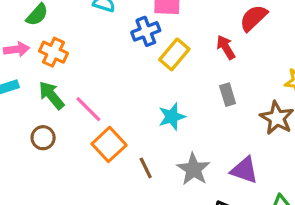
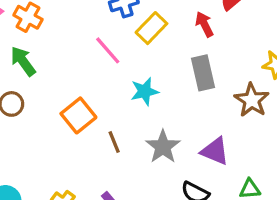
gray rectangle: (228, 95) -> (203, 73), size x1.5
pink line: (88, 109) -> (108, 50), moved

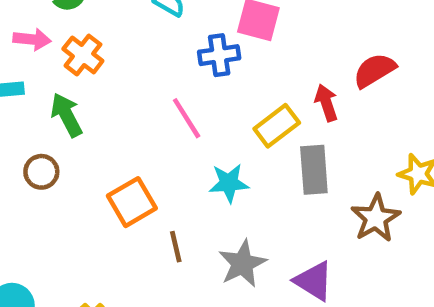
yellow rectangle: (151, 28) -> (277, 126), moved

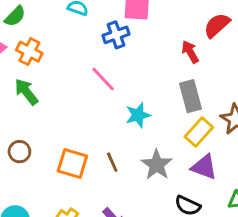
yellow rectangle: (277, 126) -> (199, 132), moved
brown circle: (41, 172) -> (19, 152), moved
orange square: (132, 202) -> (72, 164), moved, turned -32

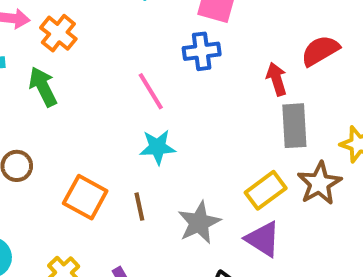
blue cross: (116, 35) -> (202, 51), moved
gray rectangle: (191, 96) -> (294, 126), moved
cyan star: (138, 115) -> (158, 147), moved

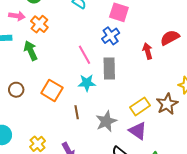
blue cross: (202, 51) -> (111, 36), turned -30
gray rectangle: (294, 126) -> (109, 68), moved
orange square: (85, 197) -> (52, 90), moved

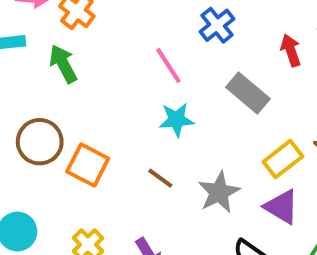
gray rectangle: (109, 68) -> (248, 93), moved, turned -45
brown circle: (16, 90) -> (40, 142), size x1.5
orange square: (52, 90) -> (88, 165), moved
brown line: (77, 112) -> (160, 178), turned -40

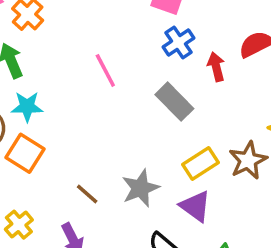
blue cross: (217, 25) -> (179, 43), moved
cyan star: (176, 120) -> (27, 107), moved
brown line: (160, 178) -> (87, 194), moved

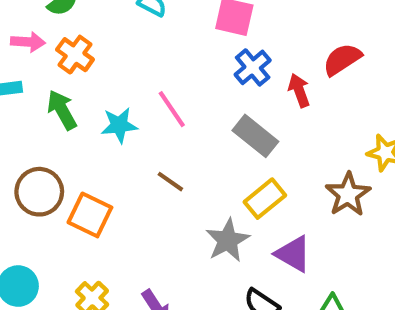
cyan star: (27, 107) -> (119, 125), moved
yellow rectangle: (200, 164) -> (265, 199), moved
brown line: (87, 194) -> (170, 182), moved

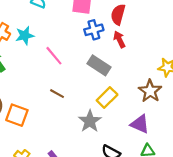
red semicircle: (342, 59) -> (118, 14), moved, turned -36
blue cross: (253, 67) -> (94, 30), turned 30
cyan star: (119, 125) -> (25, 36), moved
purple triangle: (293, 254) -> (140, 124), moved

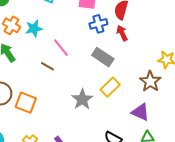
brown line: (57, 94) -> (48, 66), moved
gray star: (90, 121) -> (82, 99), moved

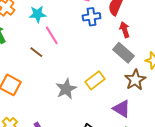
cyan star: (34, 28) -> (38, 14), moved
red arrow: (122, 33) -> (125, 30), moved
gray rectangle: (103, 57) -> (124, 53), moved

